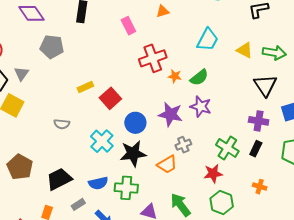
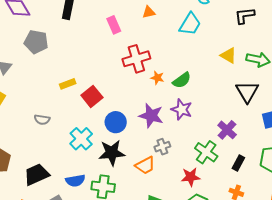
cyan trapezoid: (208, 40) -> (190, 24), moved
purple cross: (259, 121) -> (227, 130), moved, turned 30
black rectangle: (256, 149) -> (238, 163), moved

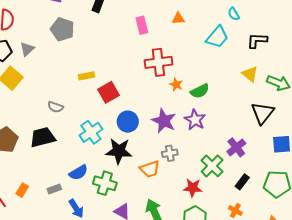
black L-shape: (245, 16) -> (257, 41), moved
black trapezoid: (37, 174) -> (43, 137), moved
blue semicircle: (75, 181) -> (78, 173), turned -30

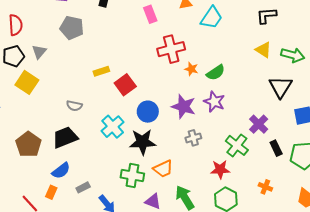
cyan trapezoid: (217, 37) -> (211, 18), moved
orange trapezoid: (150, 169) -> (163, 169), moved
blue semicircle: (78, 173) -> (61, 171), moved
black rectangle: (242, 182) -> (276, 148), moved, turned -56

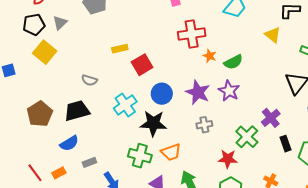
yellow triangle: (263, 50) -> (273, 35), moved
orange rectangle: (51, 192) -> (59, 173), moved, turned 32

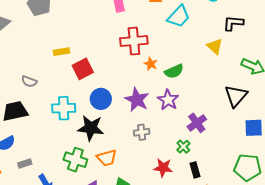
cyan cross: (125, 105) -> (64, 108), turned 30
purple cross: (271, 118) -> (197, 123), moved
green cross: (247, 137) -> (183, 147), size x0.6
black rectangle: (286, 144) -> (195, 170), moved

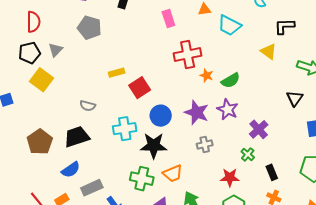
cyan trapezoid: (179, 16) -> (229, 25), turned 80
black triangle: (236, 96) -> (295, 98), size x0.7
gray rectangle: (25, 163) -> (92, 188), size x1.5
black rectangle: (195, 170) -> (272, 172), moved

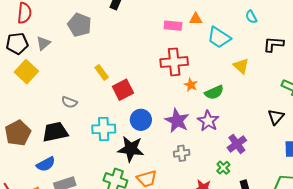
pink rectangle: (168, 19) -> (173, 26), moved, turned -72
yellow triangle: (269, 51) -> (241, 66), moved
yellow rectangle: (117, 73) -> (102, 72), turned 63

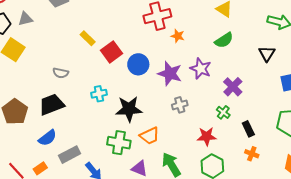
gray triangle: (43, 43) -> (25, 19), turned 35
green semicircle: (214, 92) -> (224, 40), moved
blue circle: (141, 120) -> (138, 64), moved
cyan cross: (104, 129) -> (99, 94), size x0.7

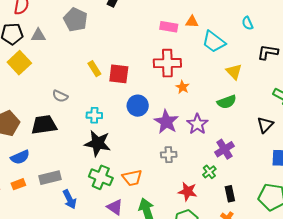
red square: (111, 52) -> (119, 74), moved, turned 30
cyan cross: (99, 94) -> (94, 115), moved
black star: (129, 109) -> (98, 143), moved
blue semicircle: (47, 138) -> (20, 157), moved

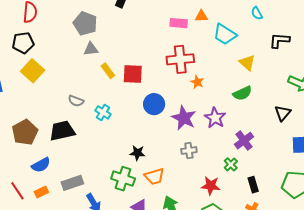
gray triangle: (38, 35) -> (91, 49), moved
cyan cross: (94, 115) -> (103, 112), moved, turned 35
black star: (98, 143) -> (137, 153), moved, size x0.6

